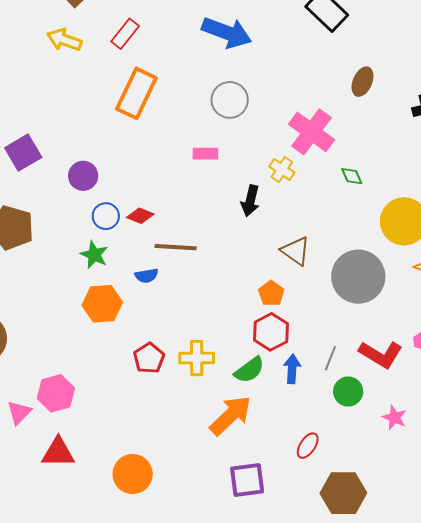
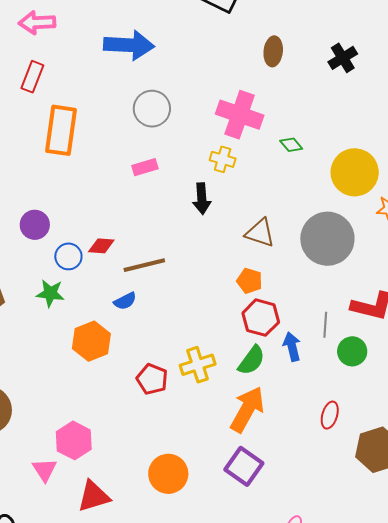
green star: (94, 255) -> (50, 293), moved
orange circle: (133, 474) -> (168, 474), moved
purple square: (247, 480) -> (244, 466), moved, turned -30

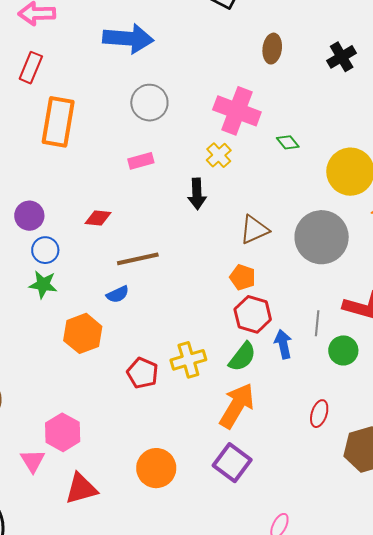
yellow cross: (223, 159) -> (219, 155), turned 30
brown triangle: (260, 233) -> (254, 230), turned -44
red diamond: (101, 246) -> (98, 218), moved
blue circle: (68, 256) -> (45, 250), moved

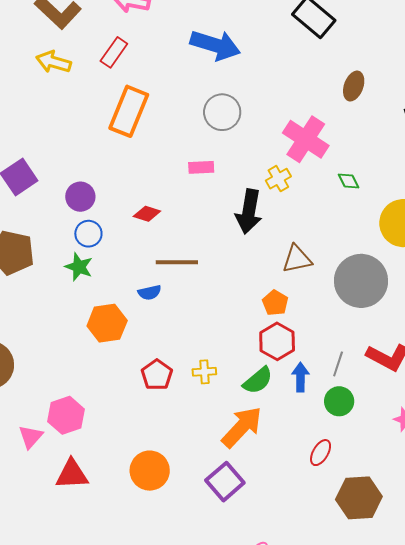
black arrow: (197, 194) -> (249, 212), size x1.4
green circle: (343, 350) -> (339, 401), moved
yellow cross: (188, 360) -> (204, 372), size x0.7

